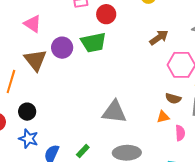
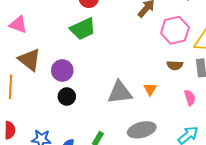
purple circle: (62, 48) -> (62, 70), moved
black circle: (27, 112) -> (67, 97), moved
orange triangle: (163, 117) -> (150, 89), moved, turned -32

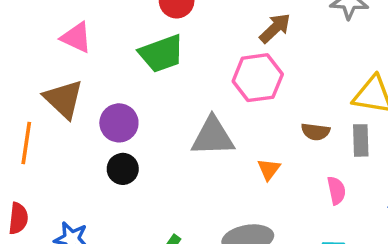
pink triangle: (18, 25) -> (76, 37), moved
pink hexagon: (175, 30) -> (258, 78), moved
gray triangle: (120, 92) -> (213, 137), moved

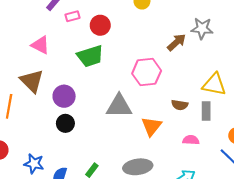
brown arrow: (275, 28) -> (176, 42), moved
orange triangle: (269, 169) -> (151, 126), size x1.5
pink semicircle: (336, 191) -> (191, 140), turned -77

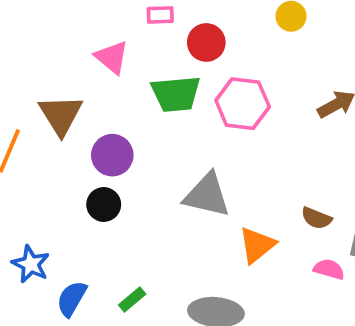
pink triangle: (40, 45) -> (112, 57), moved
pink hexagon: (147, 72) -> (243, 104), moved
pink semicircle: (191, 140) -> (329, 269), moved

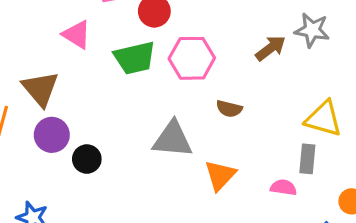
purple circle: (112, 155) -> (52, 135), moved
brown semicircle: (316, 218) -> (229, 109), moved

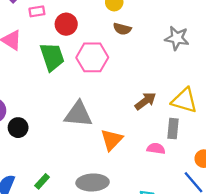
brown arrow: (271, 48) -> (145, 101), moved
green trapezoid: (135, 58) -> (52, 57), turned -96
brown semicircle: (229, 109) -> (122, 29), moved

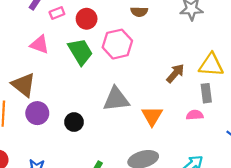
black circle: (18, 128) -> (74, 122), moved

